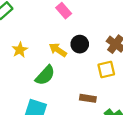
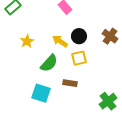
yellow square: (106, 69) -> (79, 58), moved
brown rectangle: (88, 98) -> (70, 83), moved

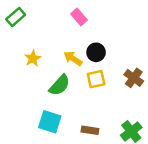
brown cross: (110, 36) -> (134, 78), moved
brown rectangle: (70, 83) -> (90, 130), moved

